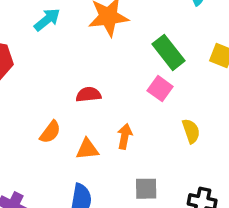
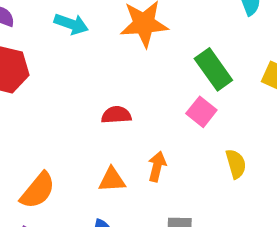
cyan arrow: (47, 20) -> (71, 24), turned 56
orange semicircle: (50, 132) -> (38, 190), moved, size x1.4

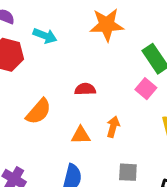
cyan arrow: (71, 24) -> (45, 36), moved
orange semicircle: (38, 190) -> (39, 111), moved

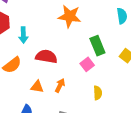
cyan arrow: (45, 36) -> (23, 35), moved, turned 56
red semicircle: (85, 89) -> (46, 56), size x1.5

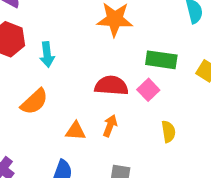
green rectangle: (97, 46) -> (161, 60), turned -54
red semicircle: (46, 56) -> (111, 86), moved

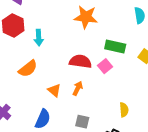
orange triangle: (76, 131) -> (54, 90), turned 32
yellow semicircle: (168, 132) -> (124, 110), moved

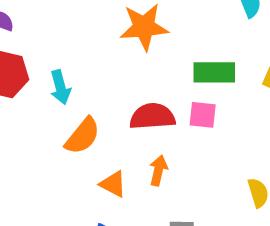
pink square: (105, 66) -> (203, 115), turned -32
orange semicircle: (28, 69) -> (83, 136), moved

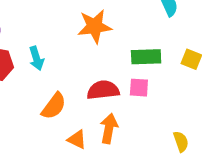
cyan arrow: (60, 87) -> (36, 58), moved
orange arrow: (158, 170) -> (109, 128), size x1.4

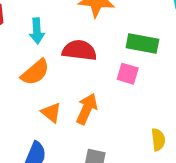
cyan arrow: (36, 58) -> (37, 31), moved
red semicircle: (103, 90) -> (79, 50), moved

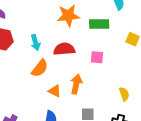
green rectangle: (142, 43) -> (99, 24), moved

